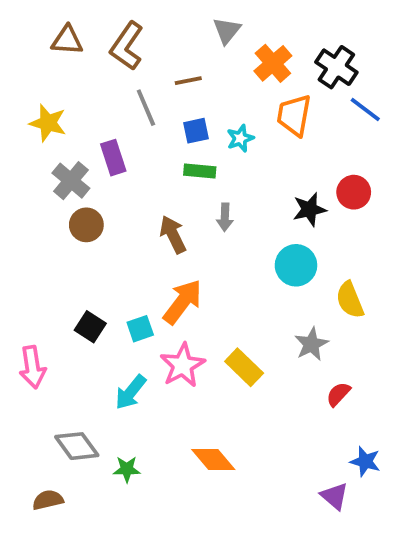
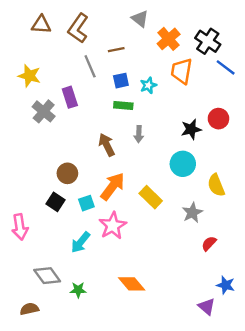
gray triangle: (227, 31) -> (140, 19), turned -30
brown circle: (86, 225) -> (67, 173), moved
yellow rectangle: (244, 367) -> (151, 197), moved

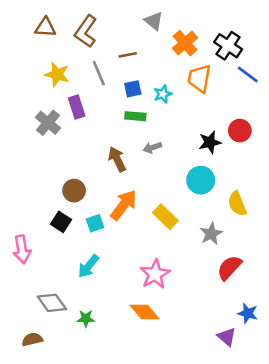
yellow star: (29, 76) -> (57, 74), moved
gray arrow: (139, 134) -> (152, 148), turned 70
pink star: (113, 226) -> (155, 274), moved
red semicircle: (209, 244) -> (229, 268), size x1.5

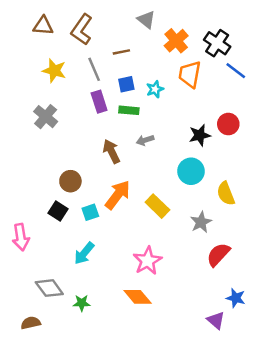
purple rectangle: (77, 107) -> (99, 102), moved

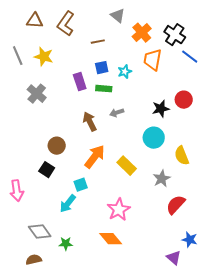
gray line: (94, 69) -> (18, 56), moved
cyan square: (90, 212) -> (81, 185), moved
brown semicircle: (31, 323) -> (34, 260), moved

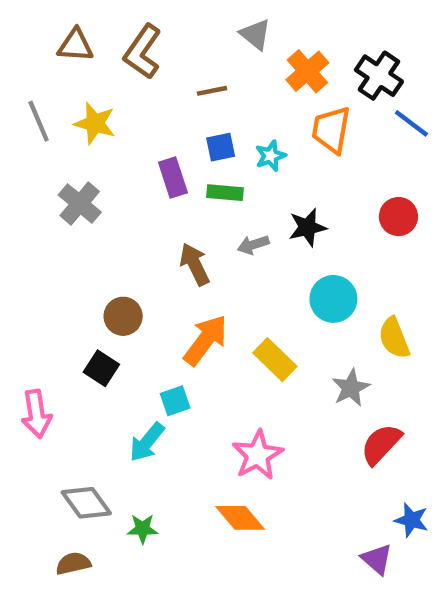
black star: (161, 109) -> (307, 227), moved

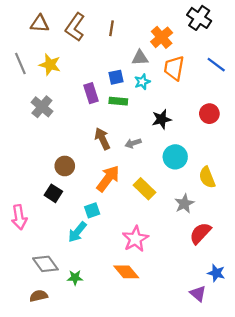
gray triangle: (255, 34) -> (140, 58), moved, turned -42
black cross: (379, 76) -> (199, 18), moved
brown line: (212, 91) -> (111, 28), moved, turned -70
gray arrow: (253, 245) -> (133, 143), moved

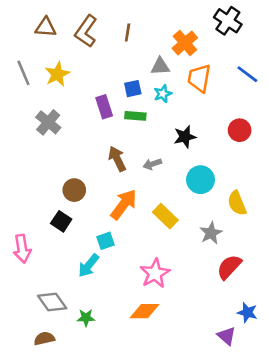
yellow star: (50, 65) -> (57, 74), turned 30
orange diamond: (126, 272) -> (145, 311), turned -50

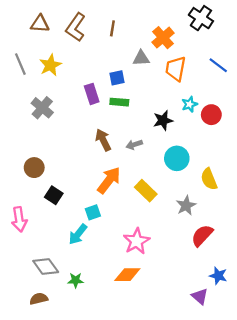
cyan star: (163, 94) -> (189, 104), moved
brown circle: (74, 190) -> (34, 168), moved

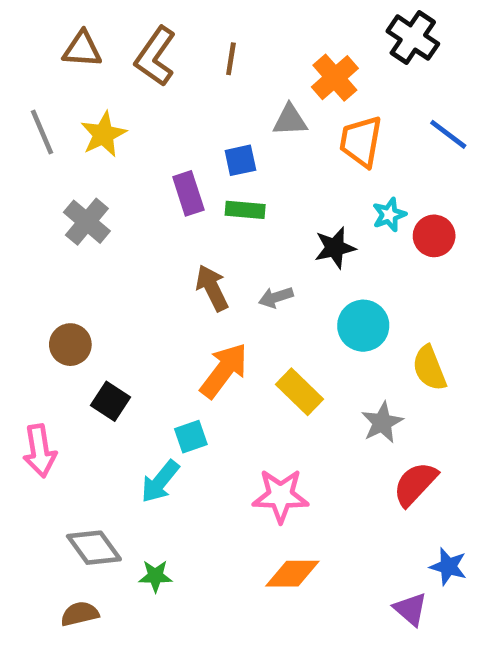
pink star: (137, 241) -> (281, 496), turned 30
orange diamond: (127, 275) -> (292, 574), moved

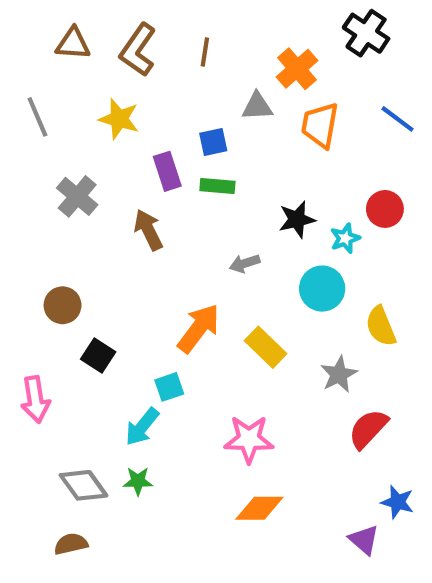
yellow star: (103, 134) -> (119, 119), moved, turned -30
cyan star: (389, 215) -> (345, 238), moved
brown arrow: (212, 288) -> (148, 230), moved
green star: (155, 576) -> (138, 481), moved

